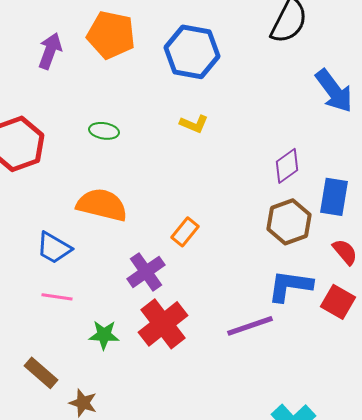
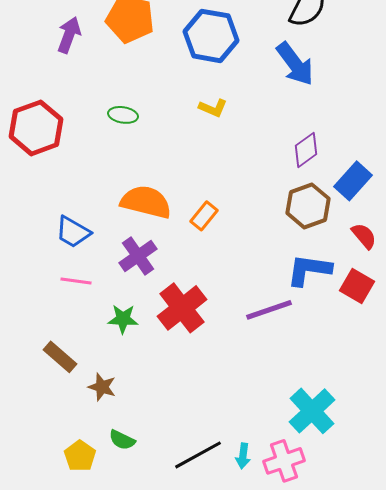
blue arrow: (334, 91) -> (295, 64), moved
blue rectangle: (334, 197) -> (353, 181), turned 33
orange semicircle: (102, 205) -> (146, 202), moved
purple cross: (146, 272) -> (138, 256), moved

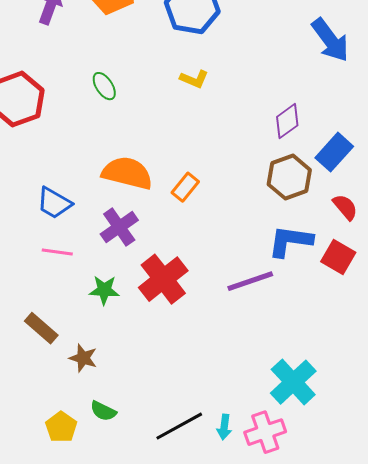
blue arrow: (295, 64) -> (330, 40), moved
green ellipse: (123, 115) -> (104, 86), turned 48

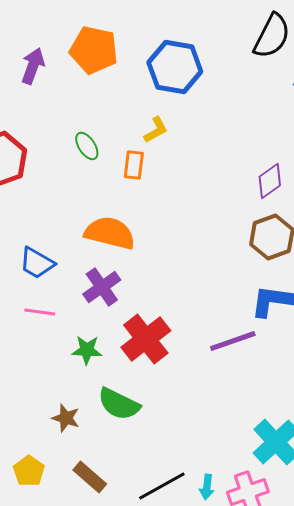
yellow L-shape: (194, 79) -> (156, 130), moved, turned -52
orange rectangle: (185, 187) -> (134, 165), moved, turned -32
brown rectangle: (41, 328) -> (90, 477), moved
green semicircle: (103, 411) -> (119, 404), moved, size x1.6
yellow pentagon: (61, 427) -> (29, 471), moved

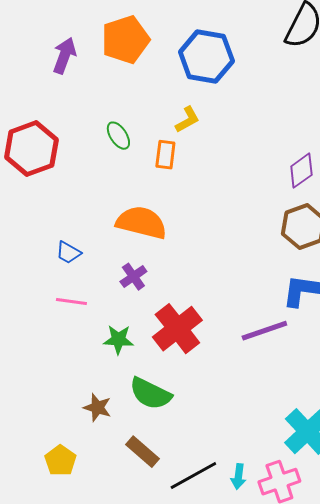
orange pentagon: (94, 50) -> (125, 40), turned -30
blue trapezoid: (37, 263) -> (68, 253), size x0.7
purple cross: (102, 287) -> (133, 277), size x0.7
brown rectangle: (90, 477) -> (142, 452), moved

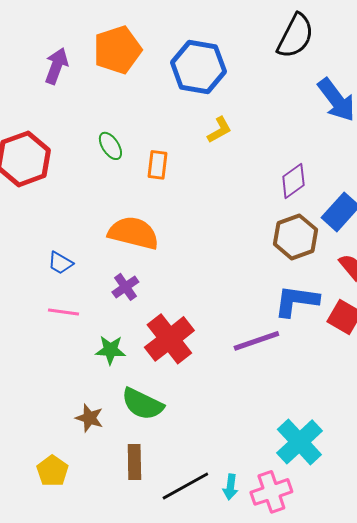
yellow L-shape: (187, 120) -> (219, 130), moved
brown rectangle: (142, 452) -> (134, 462), turned 48

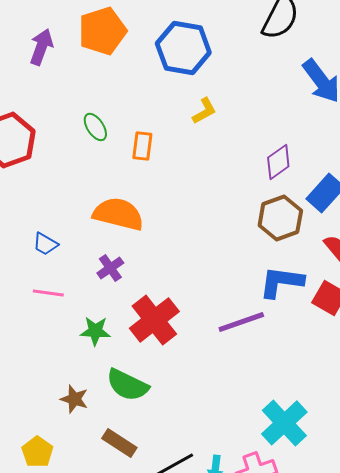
brown rectangle: (134, 462) -> (119, 443), turned -56

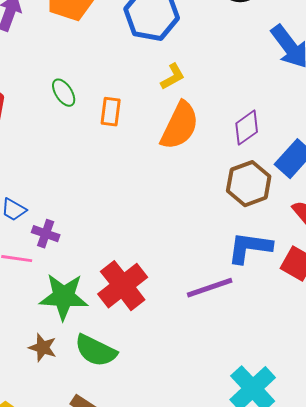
orange semicircle: (118, 214) -> (180, 126), moved, turned 102
purple cross: (110, 268) -> (46, 234), moved, turned -36
green star: (95, 331) -> (64, 297), size x1.6
brown star: (74, 399) -> (43, 348), moved

